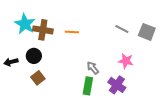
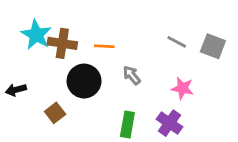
black circle: (34, 56) -> (84, 81), moved, size x1.5
gray arrow: (93, 68) -> (132, 75), moved

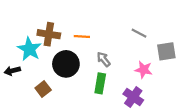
cyan star: (36, 35) -> (29, 49), moved
gray square: (213, 46) -> (166, 51), moved, turned -30
green rectangle: (127, 124) -> (100, 83), moved

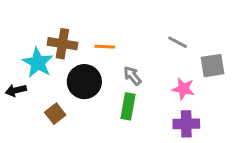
purple cross: (133, 97) -> (186, 124), moved, turned -36

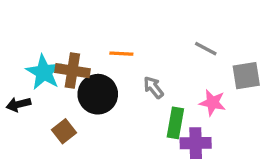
brown cross: (62, 44) -> (72, 71), moved
green rectangle: (128, 106) -> (175, 123), moved
purple cross: (186, 124) -> (196, 143), moved

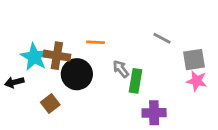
pink star: (212, 103) -> (197, 81), moved
green rectangle: (175, 123) -> (135, 81), moved

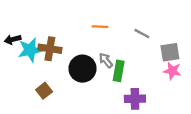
orange line: (95, 42) -> (100, 27), moved
cyan star: (34, 57) -> (30, 50), turned 30
black circle: (77, 74) -> (83, 69), moved
black arrow: (14, 82) -> (13, 39), moved

